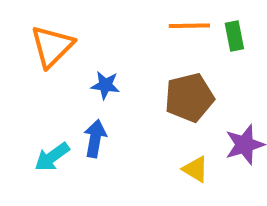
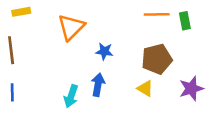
cyan arrow: (52, 157) -> (71, 96), turned -35
yellow triangle: (195, 169) -> (145, 89), moved

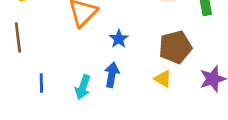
blue star: (104, 51) -> (119, 39), turned 30
blue line: (12, 92) -> (41, 83), moved

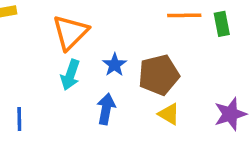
brown pentagon: (175, 47) -> (159, 75), moved
cyan arrow: (83, 87) -> (70, 75), moved

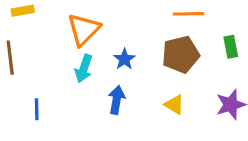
green rectangle: (222, 24) -> (231, 47), moved
brown pentagon: (159, 75) -> (181, 54), moved

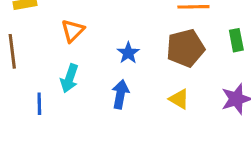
orange triangle: (84, 29) -> (73, 31), moved, size x0.7
cyan arrow: (84, 69) -> (69, 78), moved

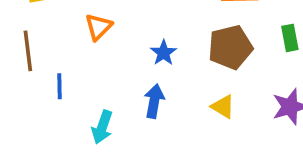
cyan arrow: (69, 78) -> (102, 127), moved
blue line: (39, 104) -> (59, 86), moved

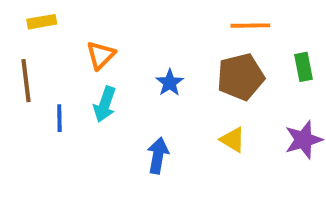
blue arrow: (154, 101) -> (158, 155), moved
cyan arrow: (102, 127) -> (105, 104), moved

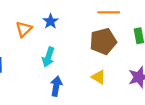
blue star: (170, 83) -> (51, 21), moved
cyan arrow: (105, 104) -> (48, 57), moved

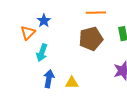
orange triangle: (24, 29) -> (28, 33), moved
yellow triangle: (99, 77) -> (72, 83), moved, turned -32

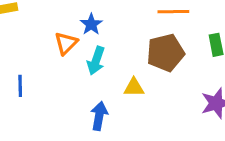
cyan arrow: (42, 53) -> (96, 61), moved
yellow triangle: (72, 83) -> (134, 87), moved

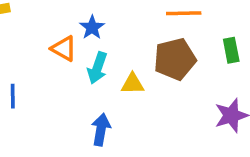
orange triangle: (66, 43) -> (64, 49), turned -45
yellow triangle: (134, 87) -> (133, 84), moved

